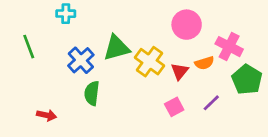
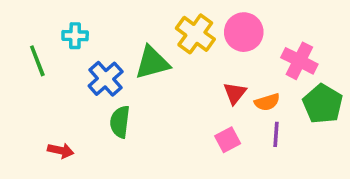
cyan cross: (66, 14) -> (75, 36), moved
yellow cross: (150, 62) -> (195, 34), moved
orange semicircle: (204, 63) -> (267, 102), moved
purple line: (211, 103) -> (276, 134), turned -42

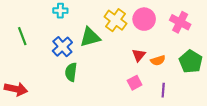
cyan cross: (75, 36) -> (60, 11), moved
pink cross: (299, 61) -> (180, 22), moved
purple line: (276, 134) -> (163, 90), moved
red arrow: (61, 151) -> (16, 89), moved, size x1.5

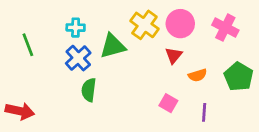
cyan cross: (60, 11) -> (76, 28), moved
red triangle: (139, 55) -> (174, 55), moved
pink square: (135, 83) -> (168, 103), turned -32

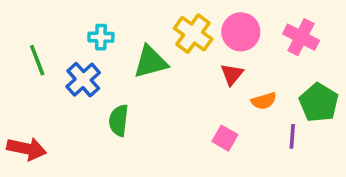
blue cross: (78, 58) -> (83, 80), moved
purple line: (204, 112) -> (292, 136), moved

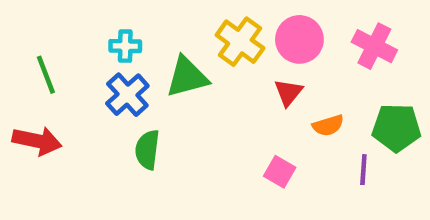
blue cross: (83, 80) -> (127, 95), moved
green pentagon: (319, 103) -> (396, 128), turned -30
red arrow: (27, 149) -> (37, 141), moved

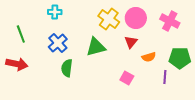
cyan cross: (125, 46) -> (55, 12), moved
green triangle: (187, 77) -> (96, 47), moved

